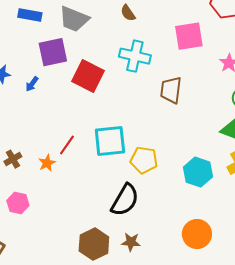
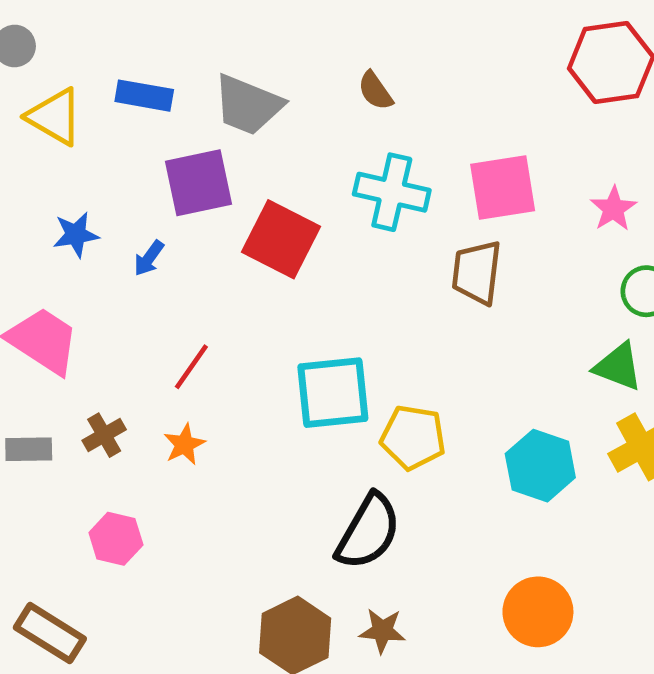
pink square: (189, 36) -> (503, 187), moved
red line: (67, 145) -> (191, 367), moved

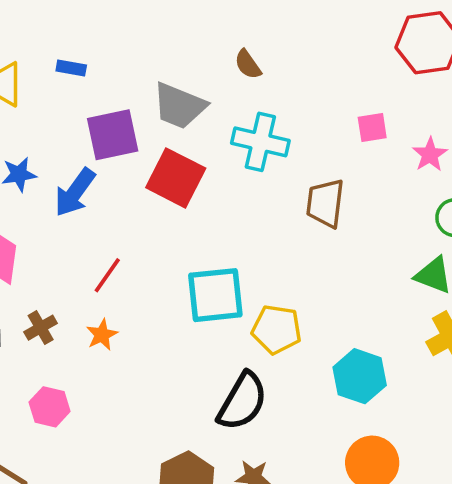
blue rectangle: (144, 96) -> (71, 68), size x0.7
gray trapezoid: (248, 105) -> (179, 106), moved
pink square: (503, 187) -> (372, 127), moved, size x0.6
blue arrow: (149, 258) -> (75, 192), size x1.8
cyan hexagon: (540, 466) -> (360, 376), moved

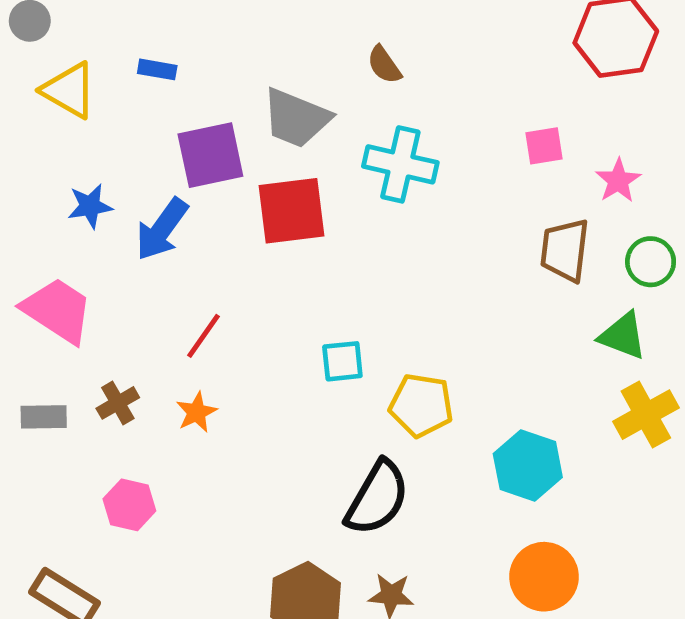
red square: (176, 178) -> (292, 211), turned -34
brown trapezoid: (325, 203) -> (565, 250), moved
cyan square: (215, 295) -> (342, 361), size x0.6

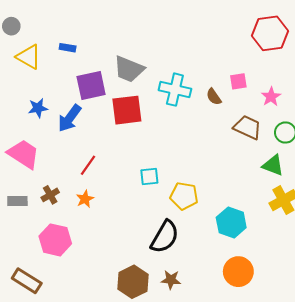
brown semicircle: (384, 65) -> (214, 97), moved
brown trapezoid: (565, 250) -> (248, 127), turned 108
pink hexagon: (129, 505) -> (55, 240), size x1.4

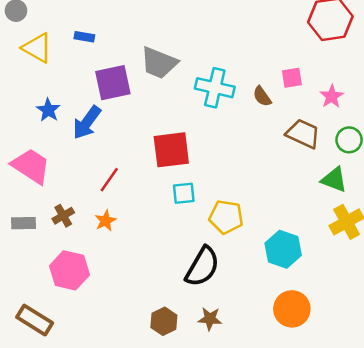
blue star: (38, 108) -> (48, 110), turned -30
red square: (127, 110) -> (171, 150), moved
brown hexagon: (133, 282) -> (164, 321), size x0.7

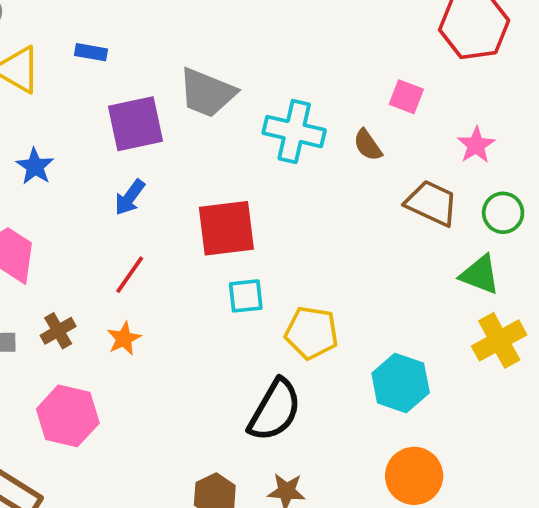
pink square: (292, 78) -> (406, 97), moved, turned 30
blue arrow: (87, 122) -> (130, 197), moved, size x0.7

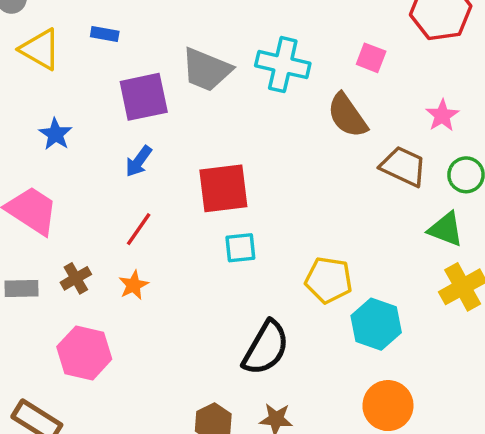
pink square: (406, 97) -> (371, 58), moved
cyan cross: (294, 132) -> (283, 65), moved
brown semicircle: (368, 145) -> (347, 115), size x1.6
yellow pentagon: (312, 333) -> (329, 280), moved

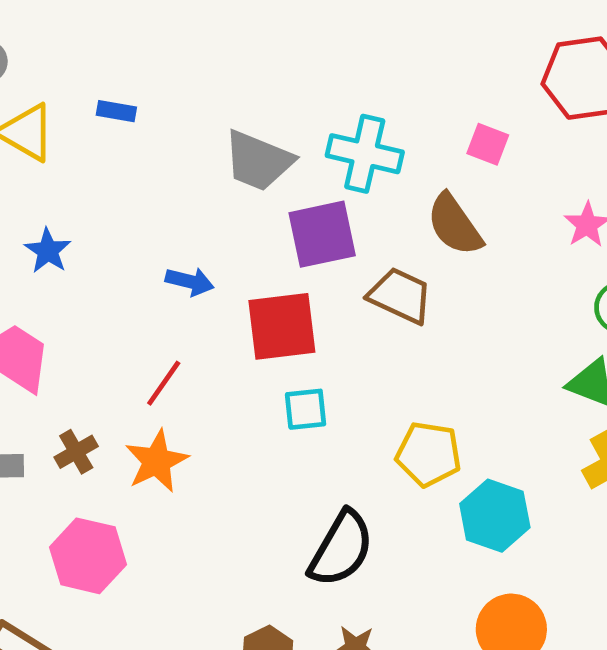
purple square: (144, 97) -> (322, 234), moved
blue arrow: (139, 161) -> (190, 281), moved, turned -112
brown trapezoid: (403, 166) -> (400, 296), moved
orange star: (134, 285) -> (157, 461), size x1.5

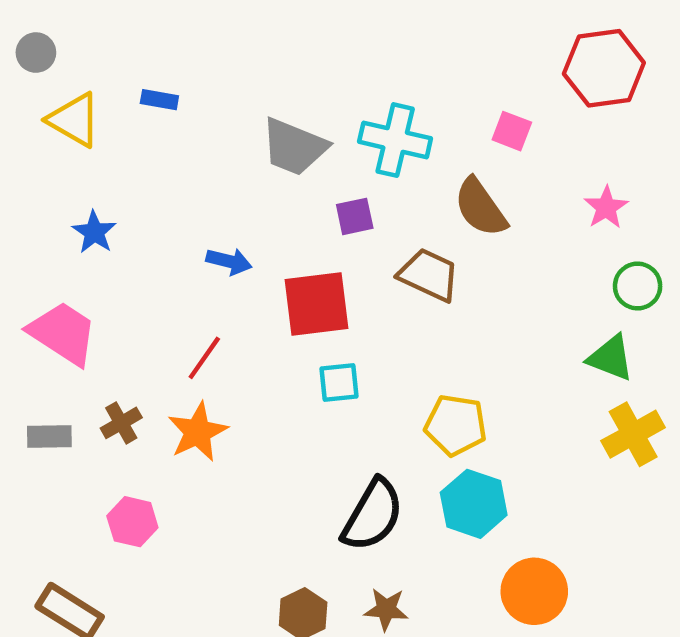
purple square: (322, 234) -> (355, 216), size x0.6
cyan hexagon: (495, 516) -> (474, 504), moved
pink hexagon: (88, 556) -> (132, 522), size x0.7

